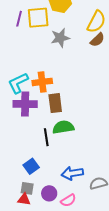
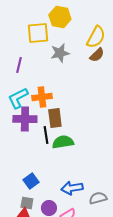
purple line: (19, 19) -> (19, 65), moved
black line: (46, 137) -> (46, 135), moved

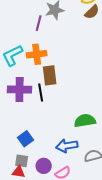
purple line: (19, 65) -> (39, 23), moved
purple cross: (25, 119) -> (20, 89), moved
green semicircle: (63, 142) -> (85, 121), moved

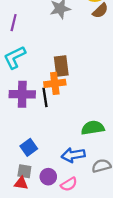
purple line: (39, 23) -> (14, 23), moved
orange cross: (37, 54) -> (55, 83), moved
brown rectangle: (50, 75) -> (61, 66), moved

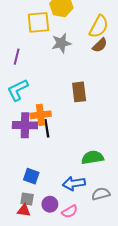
brown rectangle: (61, 66) -> (79, 92), moved
orange cross: (55, 83) -> (41, 115), moved
blue square: (29, 147) -> (31, 176), turned -35

